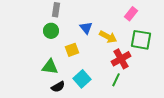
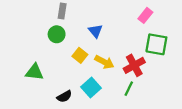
yellow arrow: (108, 37) -> (104, 62), moved
yellow square: (72, 50) -> (80, 55), turned -32
green triangle: (50, 67) -> (34, 72), moved

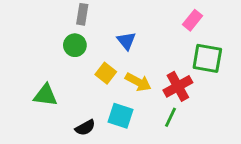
cyan square: (91, 88) -> (120, 116), turned -30

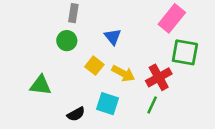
pink rectangle: (193, 20) -> (172, 18), size x1.5

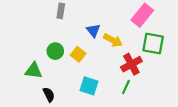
green circle: (67, 41) -> (55, 51), moved
yellow arrow: (123, 73) -> (113, 40), moved
black semicircle: (76, 114) -> (49, 95), moved, turned -88

